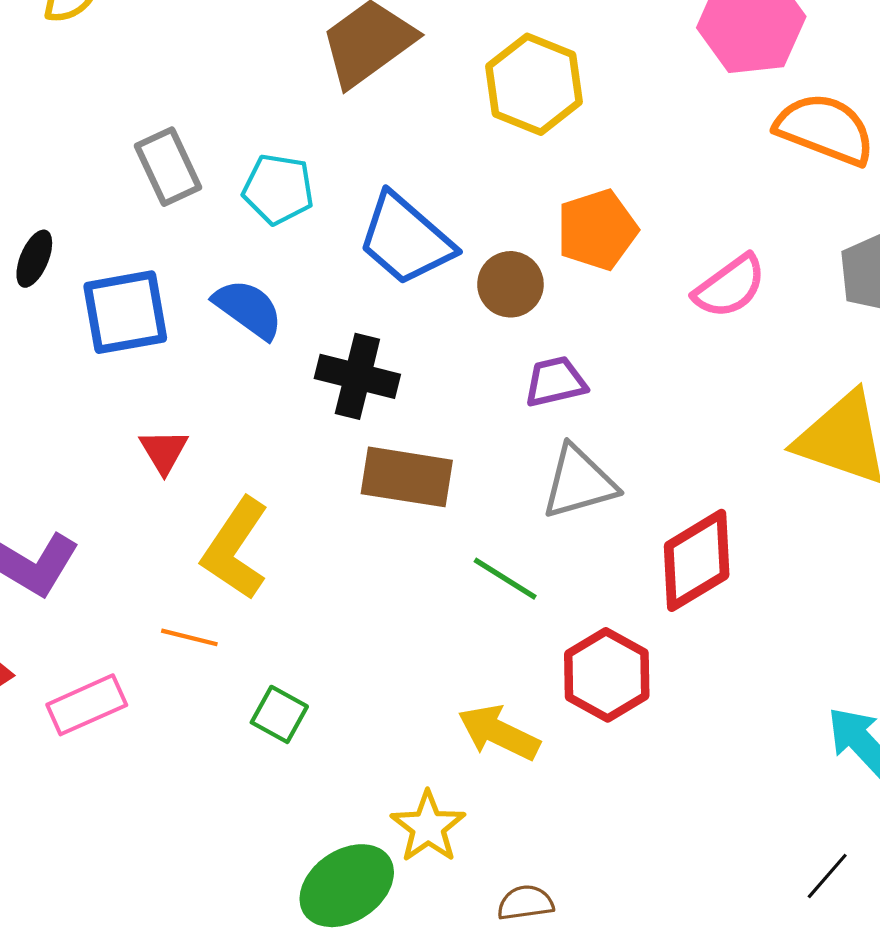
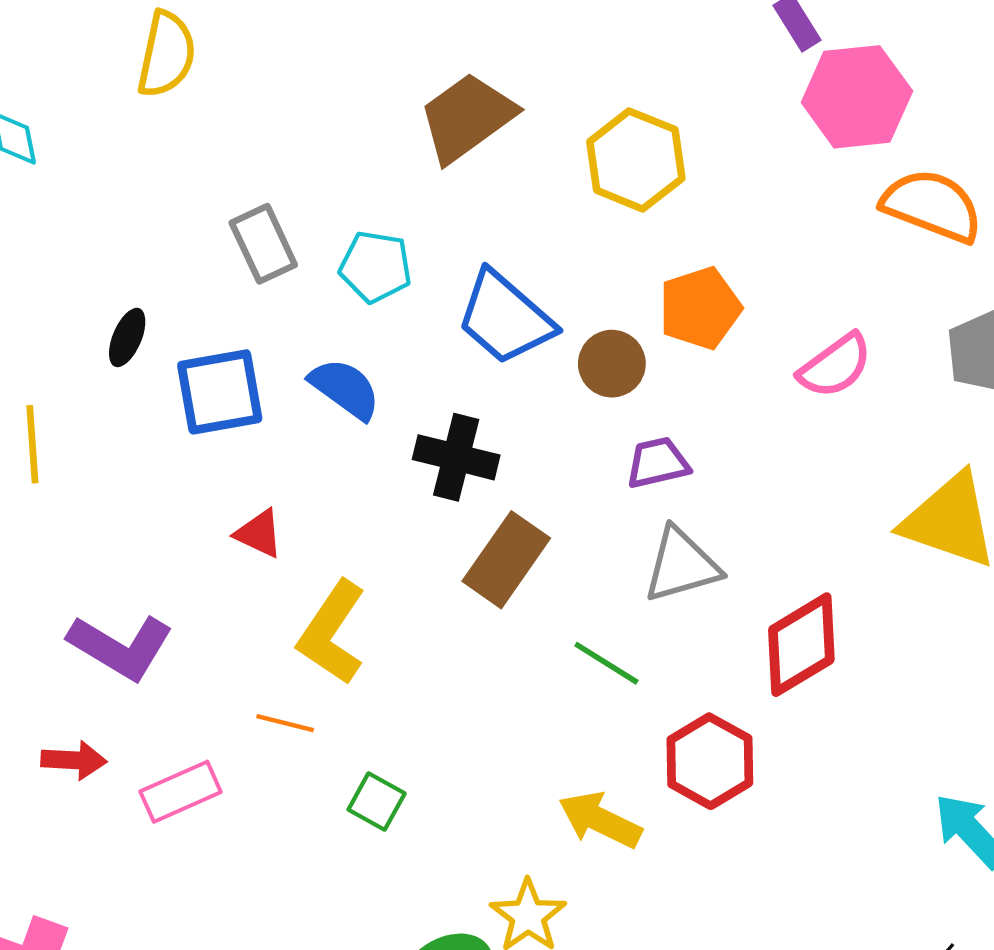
red triangle: (164, 451) -> (259, 534), turned -34
brown rectangle: (407, 477) -> (506, 560), turned -64

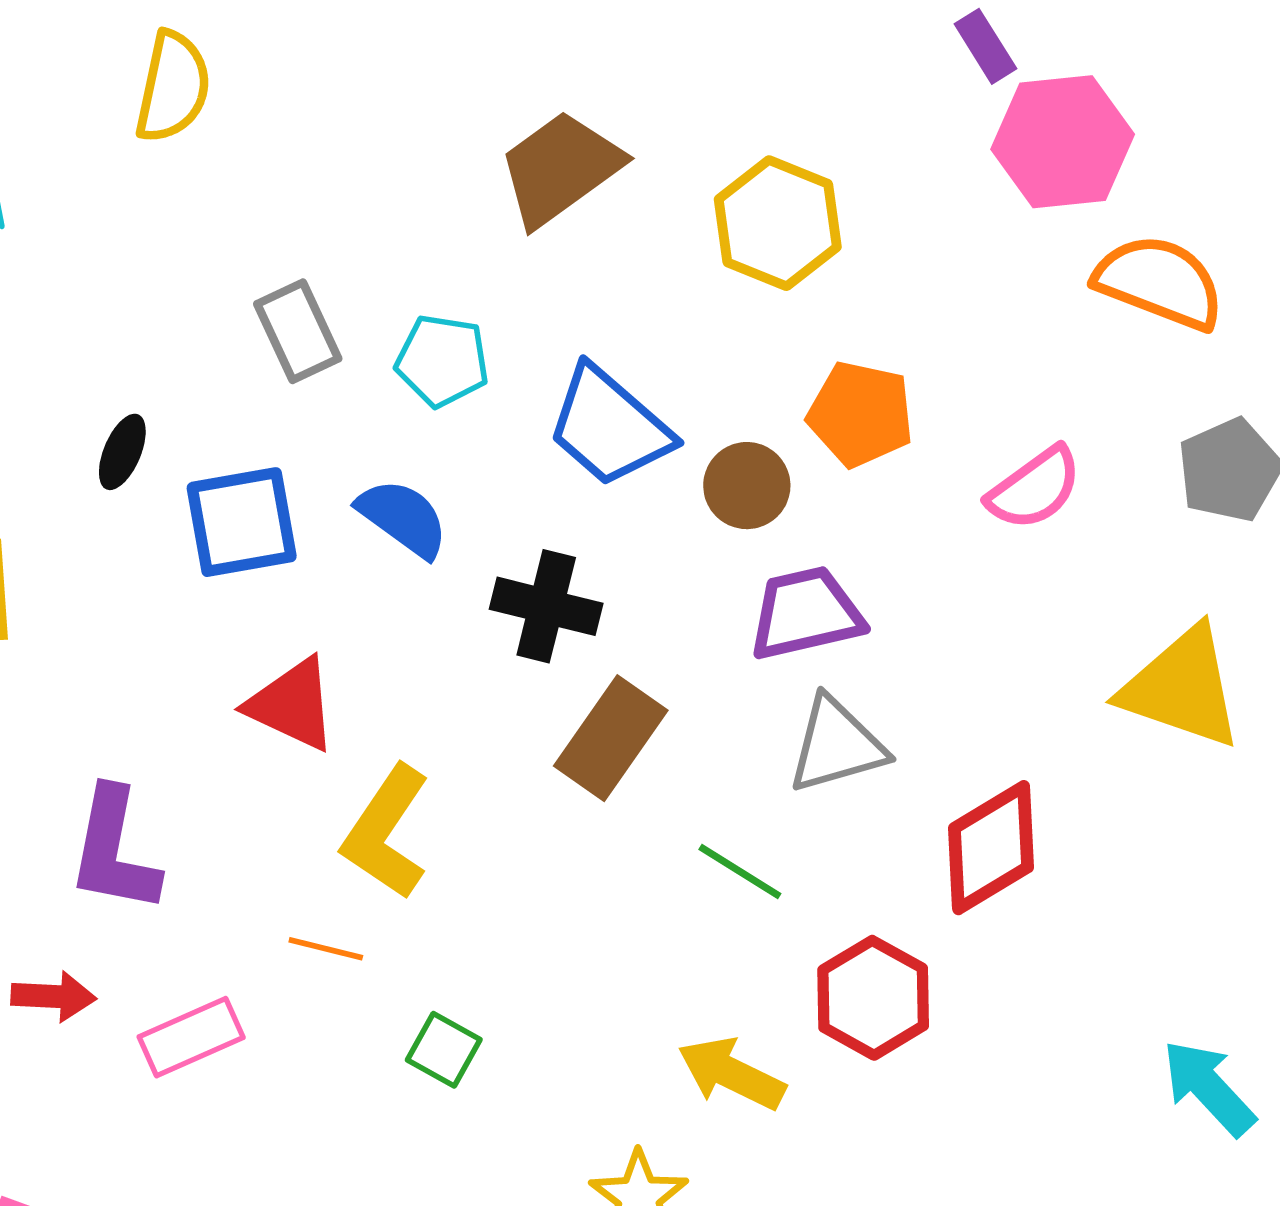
orange pentagon: (700, 308) -> (861, 414), turned 30
purple trapezoid: (658, 463) -> (806, 613), size x1.4
red triangle: (259, 534) -> (292, 705), size x1.5
purple L-shape: (121, 647) -> (114, 850), turned 70

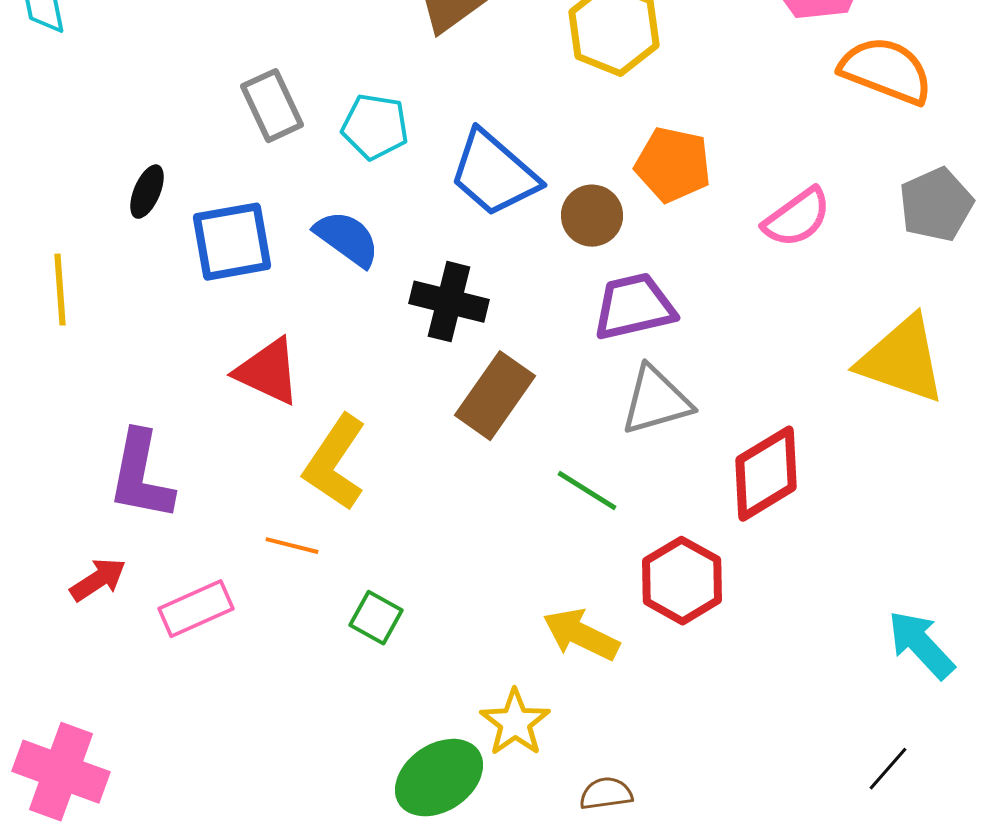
red arrow: (54, 996) -> (98, 580), turned -36

